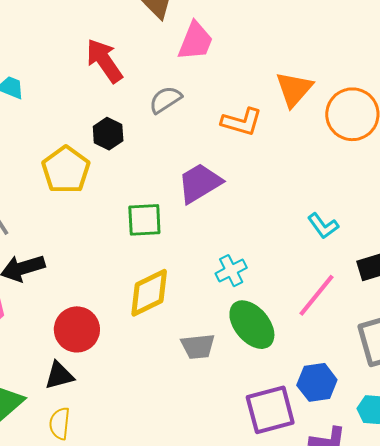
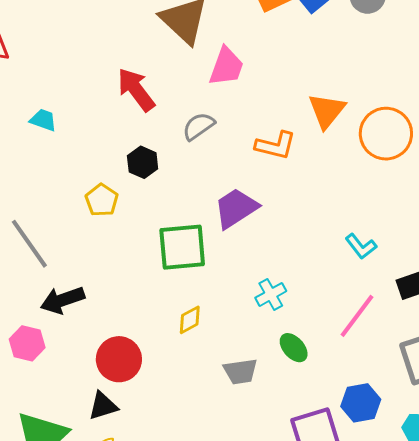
yellow pentagon: (66, 170) -> (102, 200), size x0.7
green square: (144, 220) -> (182, 247), size x1.4
yellow diamond: (149, 293) -> (190, 320), size x0.6
green ellipse: (252, 325) -> (294, 348), size x0.6

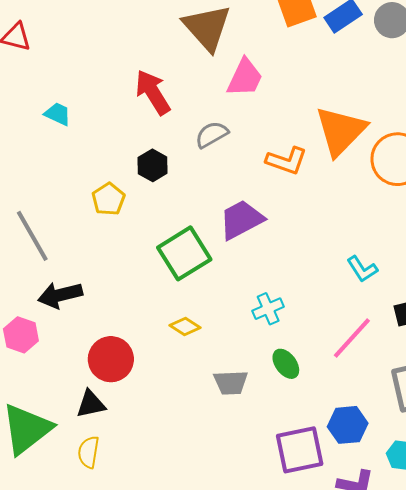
orange triangle: (327, 111) -> (341, 131), size x1.4
green square: (182, 247) -> (184, 253), turned -32
yellow diamond: (190, 320) -> (185, 326), turned 56

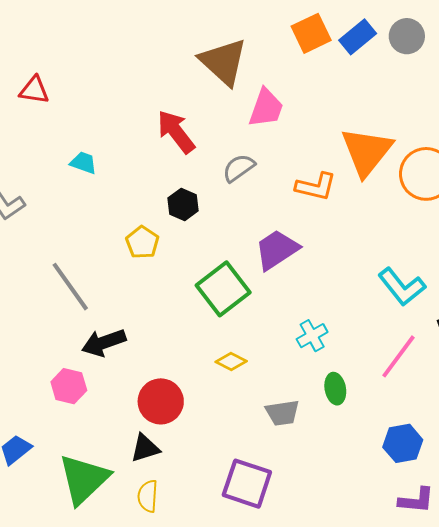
cyan L-shape: (362, 269) -> (402, 287), size x1.5
green ellipse: (286, 364) -> (335, 389), turned 32
purple square: (300, 450) -> (247, 484), moved, turned 36

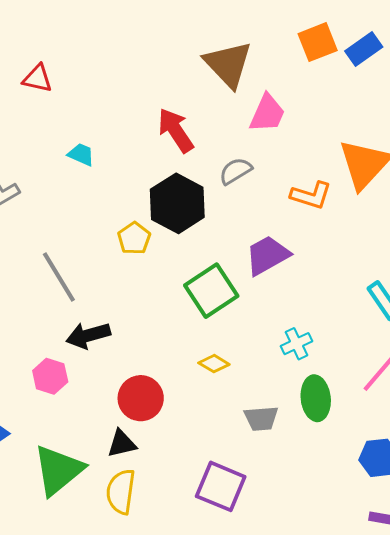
black hexagon: (183, 204) -> (177, 203), size x1.8
green ellipse: (335, 389) -> (316, 398), size x1.4
yellow semicircle: (148, 496) -> (121, 492), size x1.4

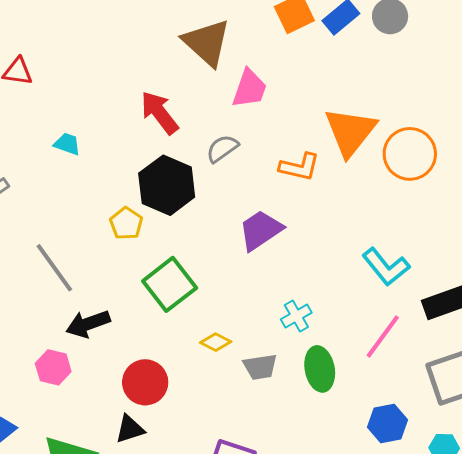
green square: (211, 291) -> (170, 284), moved
gray trapezoid: (261, 418) -> (260, 367), moved

